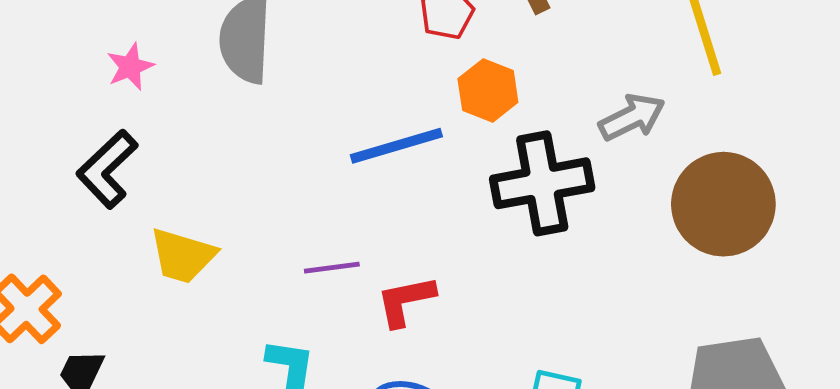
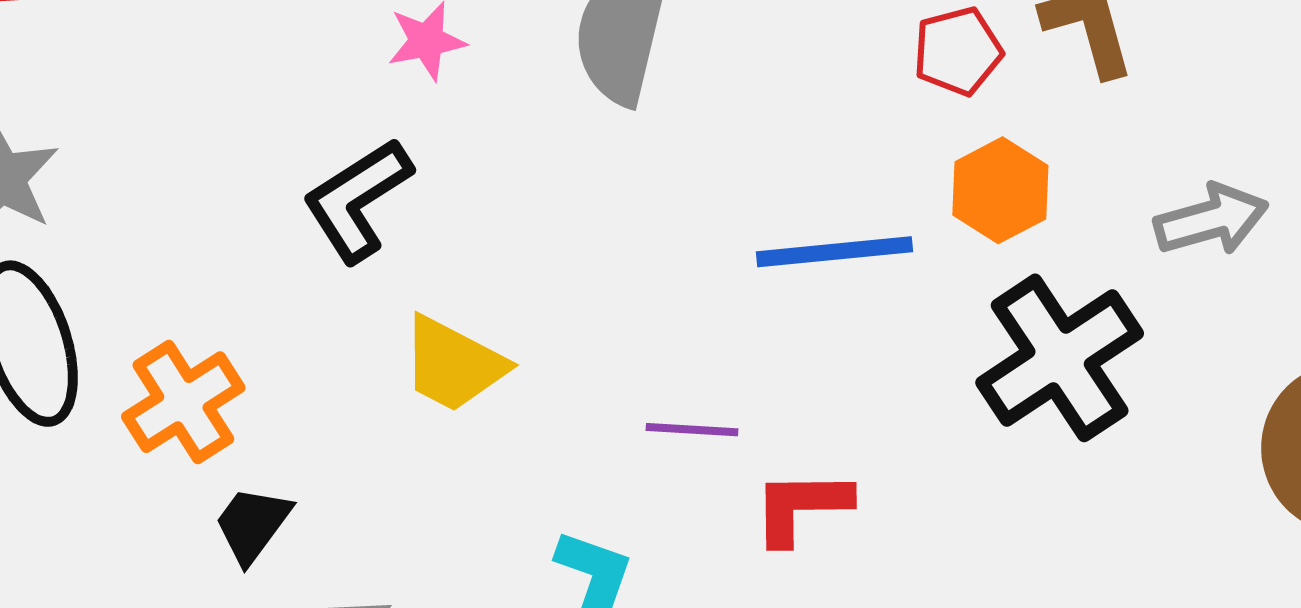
gray arrow: (632, 117) -> (1211, 220), moved
black cross: (542, 183) -> (1060, 358), turned -34

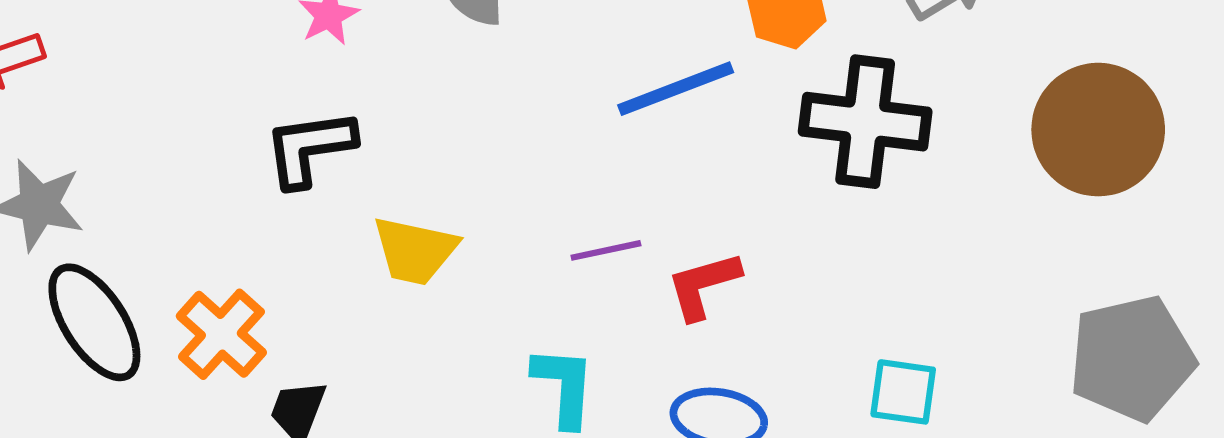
black L-shape: (357, 200) -> (310, 148), turned 40
black cross: (1060, 358) -> (865, 122), turned -34

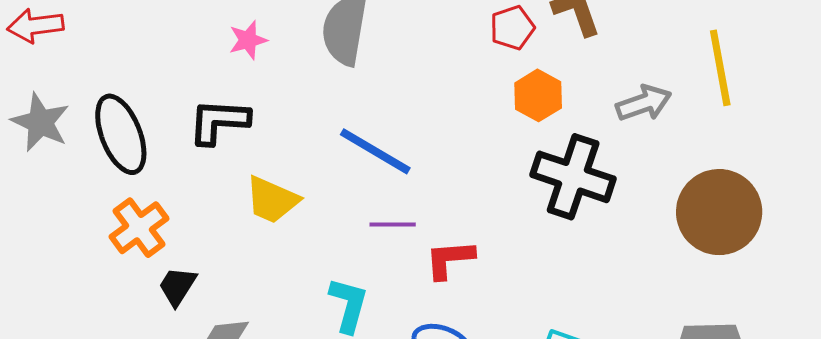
blue line: (676, 89) -> (375, 151), moved, turned 40
black ellipse: (94, 322) -> (121, 134), moved

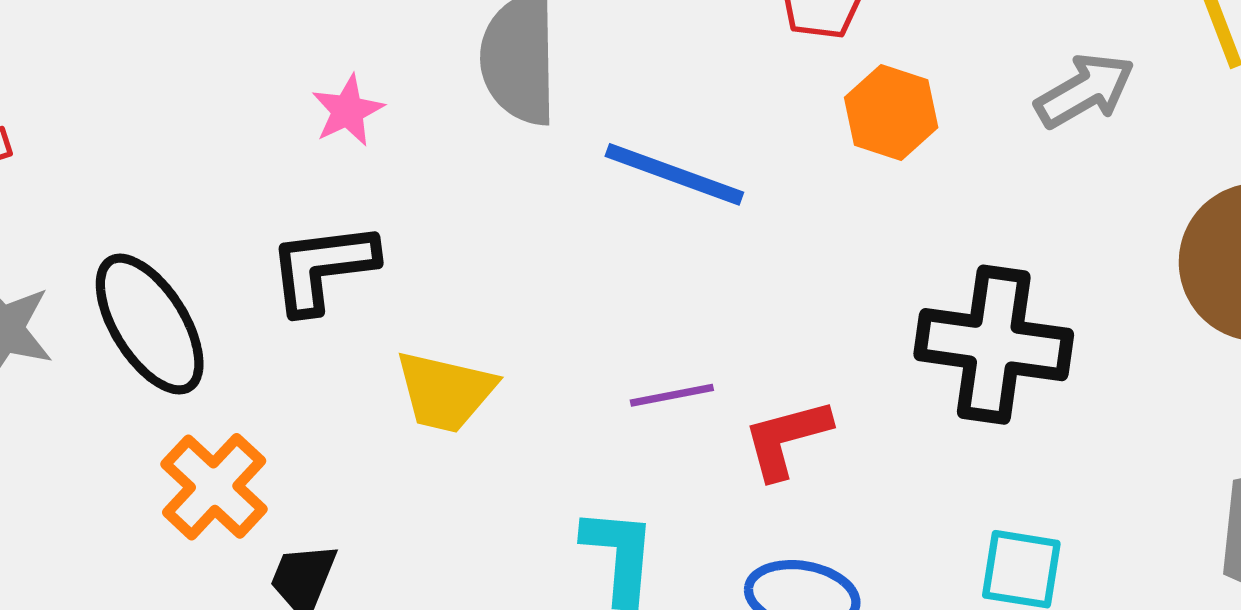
blue line: (375, 151) -> (674, 174), moved
black cross: (573, 177) -> (994, 345), moved

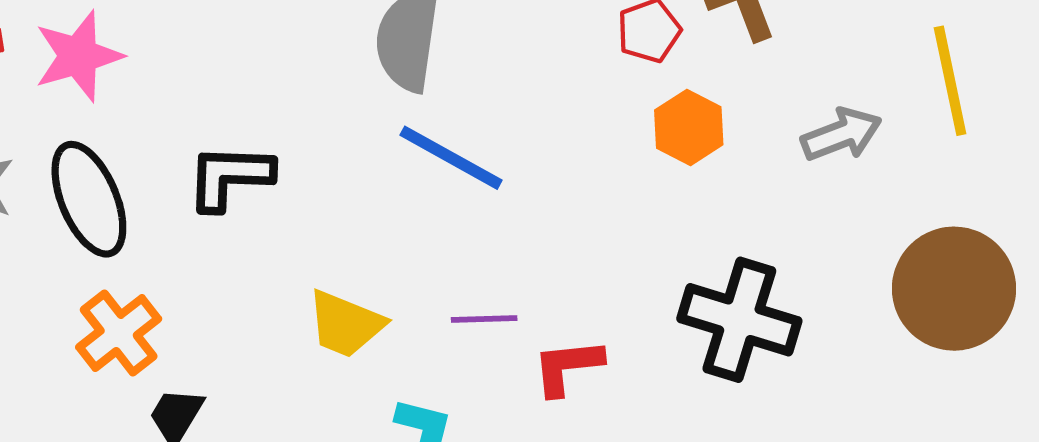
pink star: (348, 111) -> (78, 56), moved, size x1.6
blue line: (674, 174) -> (451, 158), moved
yellow trapezoid: (445, 392) -> (345, 324), moved

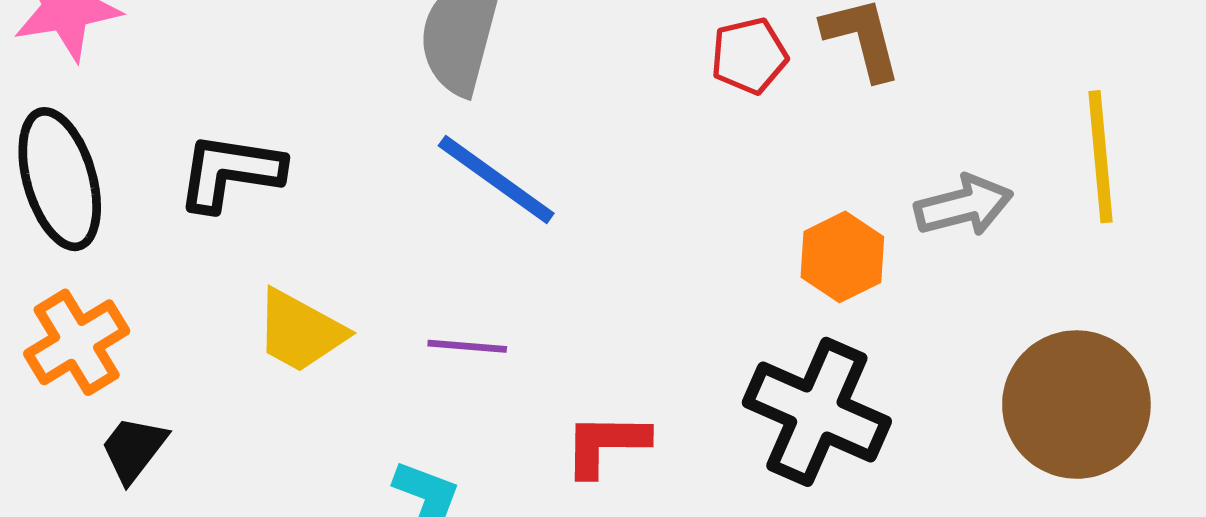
orange hexagon: (689, 127) -> (842, 257), moved
purple line: (484, 319) -> (467, 346), moved
yellow trapezoid: (345, 324) -> (300, 331), moved

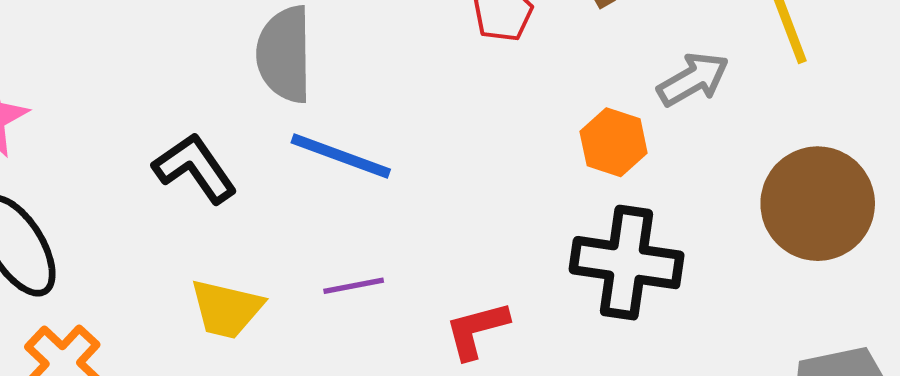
black L-shape: (230, 172) -> (195, 168), moved, turned 62

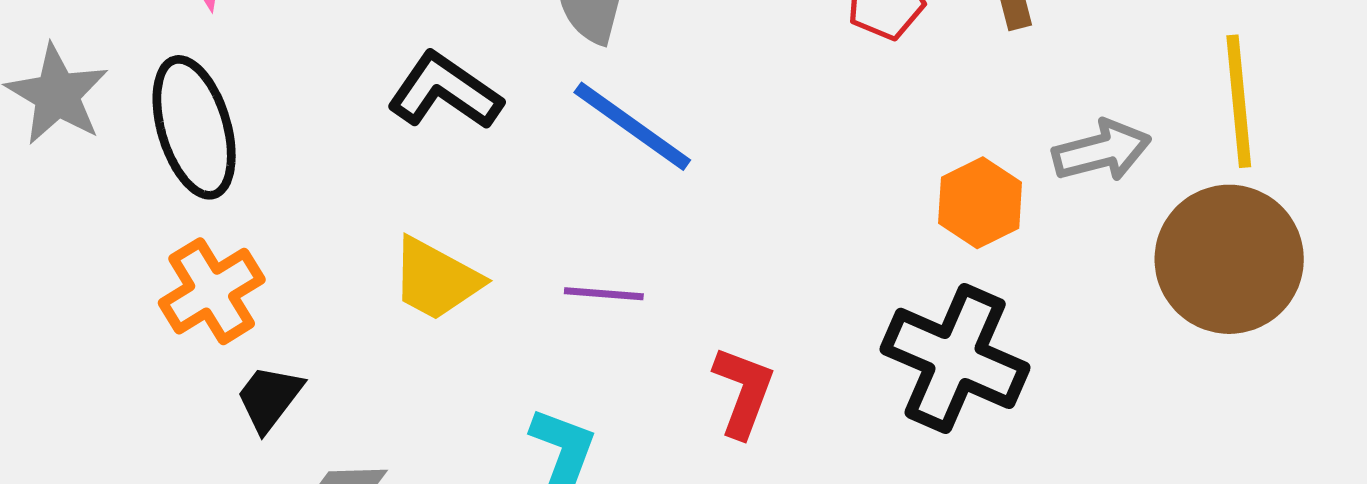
black L-shape: (195, 168) -> (445, 91), turned -36
brown circle: (818, 204) -> (1229, 259), moved
red L-shape: (477, 330) -> (743, 392), turned 110

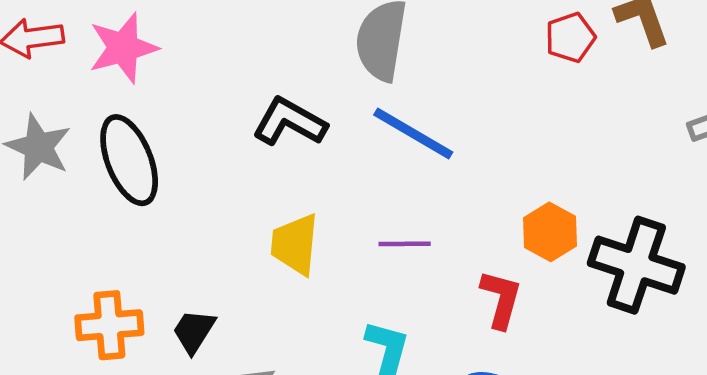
orange hexagon: (980, 203) -> (550, 232), moved
yellow trapezoid: (436, 279) -> (295, 244), turned 72
orange cross: (212, 291) -> (109, 325), moved, turned 32

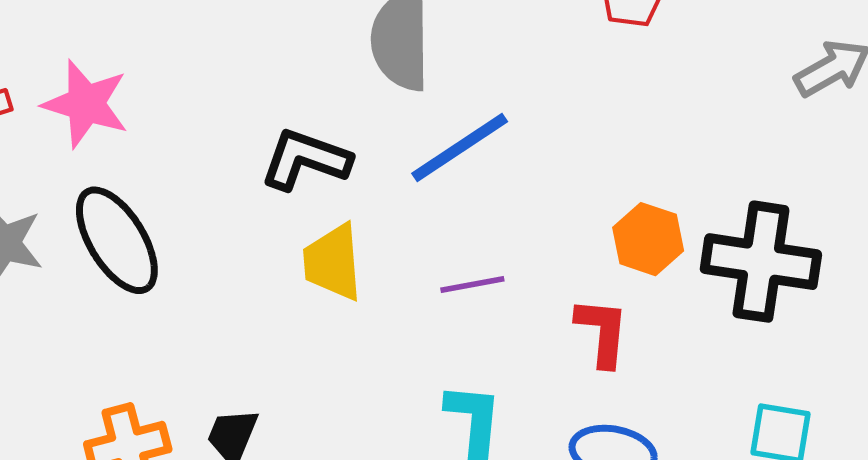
pink star: (123, 48) -> (86, 104), turned -30
blue line: (413, 134) -> (460, 148), turned -54
yellow trapezoid: (295, 244) -> (333, 262), moved

